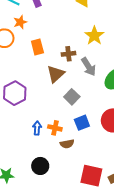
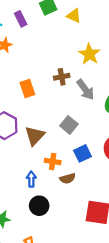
orange rectangle: (37, 47) -> (27, 89), moved
brown triangle: (56, 74) -> (35, 136), moved
blue arrow: (37, 128) -> (31, 179), moved

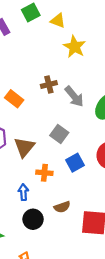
yellow star: (89, 54) -> (74, 47), moved
orange rectangle: (27, 89) -> (14, 99), turned -30
brown semicircle: (68, 178) -> (62, 207), moved

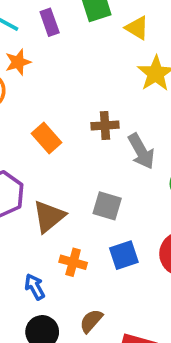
gray square: (59, 134) -> (107, 206), turned -30
blue arrow: (23, 192) -> (35, 287), turned -35
brown semicircle: (62, 207) -> (91, 321), turned 140

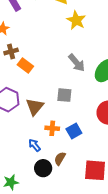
brown cross: (105, 125) -> (11, 51), moved
blue square: (124, 255) -> (74, 131), moved
brown semicircle: (91, 321) -> (60, 159), moved

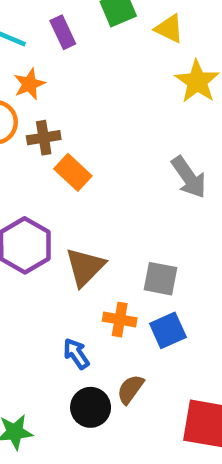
gray square: (64, 95) -> (161, 279), moved

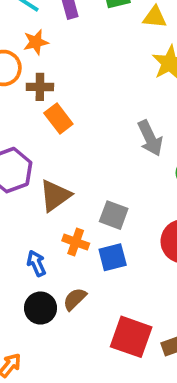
yellow triangle: (169, 29) -> (155, 17), turned -30

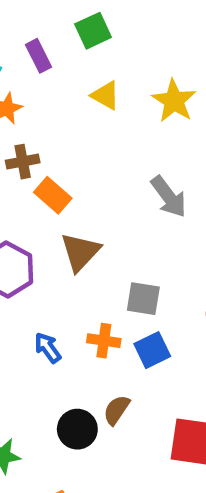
yellow triangle: (155, 17) -> (105, 95), moved, turned 35
brown triangle: (55, 195) -> (80, 252), moved
blue arrow: (36, 263) -> (48, 348), moved

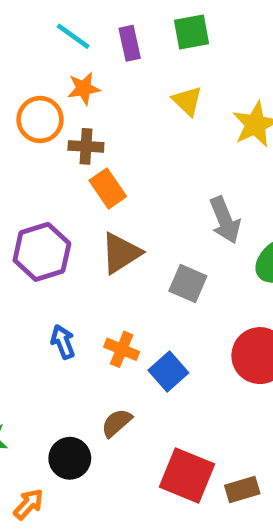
gray square: (143, 299) -> (188, 284), moved
blue square: (152, 350) -> (168, 371), turned -30
black circle: (77, 429) -> (70, 458), moved

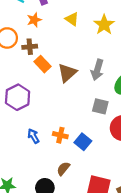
orange star: (84, 88) -> (34, 20), moved
gray arrow: (225, 220) -> (97, 70), turned 48
brown triangle: (121, 253) -> (67, 73), moved
gray square: (188, 284) -> (100, 106), moved

